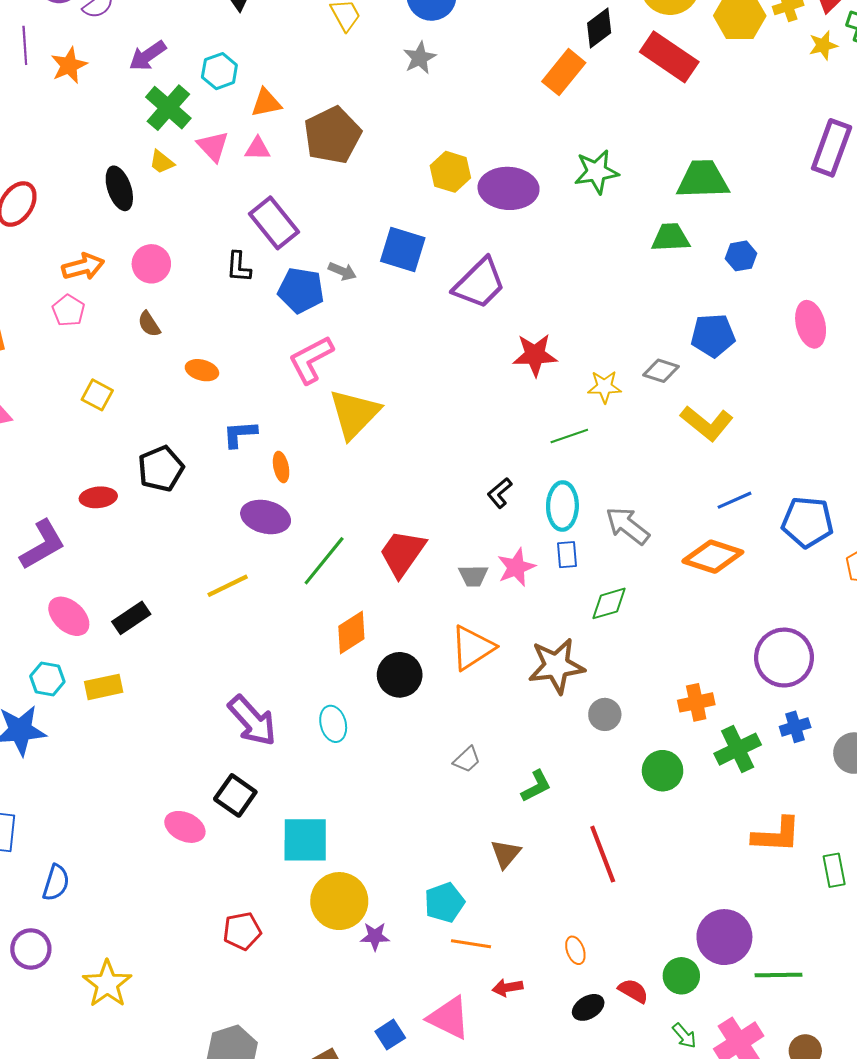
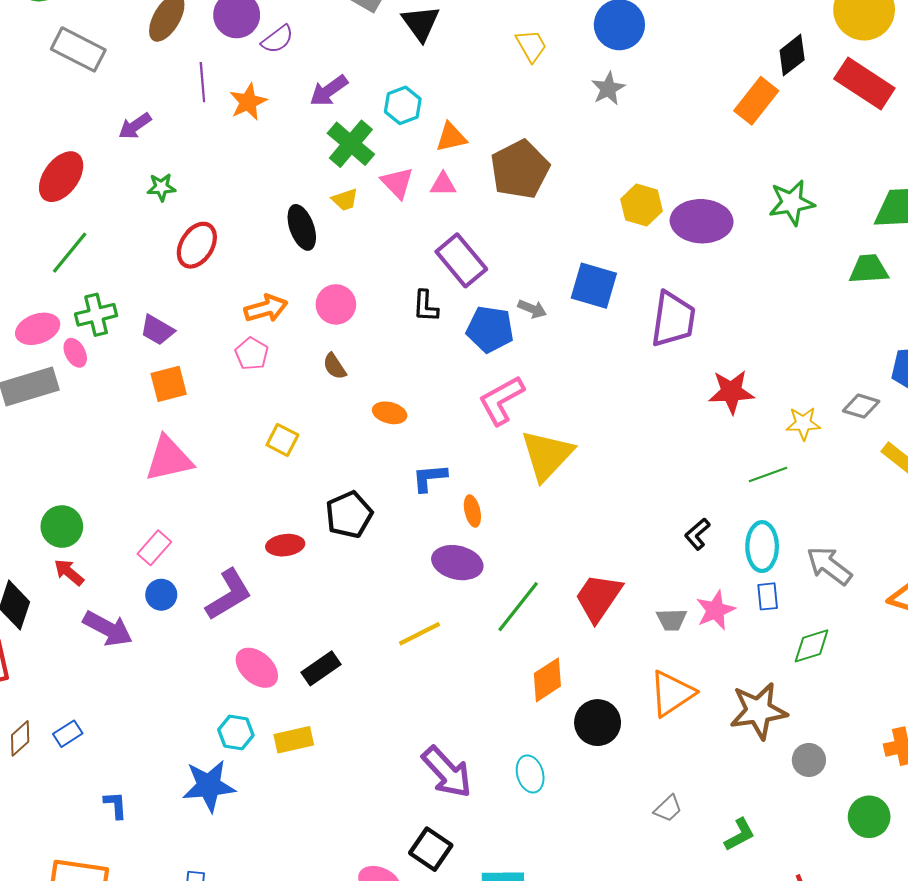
yellow trapezoid: (162, 162) -> (345, 200), turned -56
purple trapezoid: (479, 283) -> (673, 319), turned -36

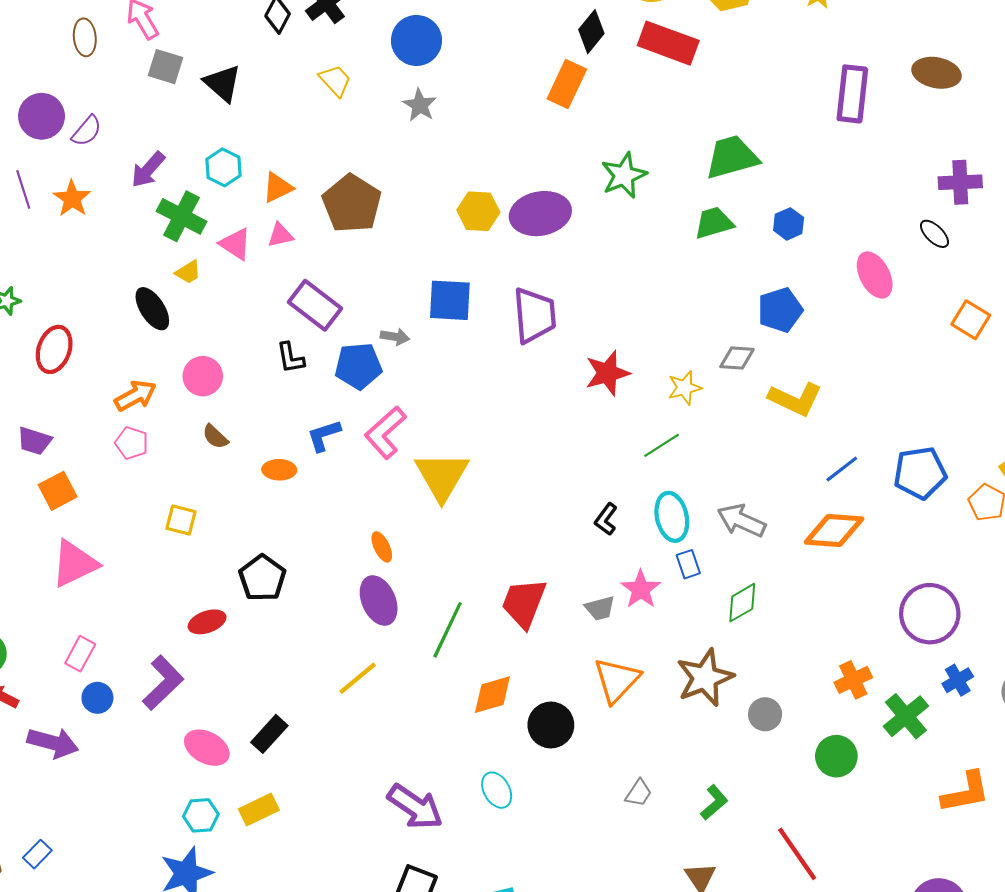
blue L-shape: (430, 478) -> (324, 435), moved
purple ellipse: (457, 563) -> (379, 600), turned 66
orange diamond: (547, 680) -> (492, 695), turned 30

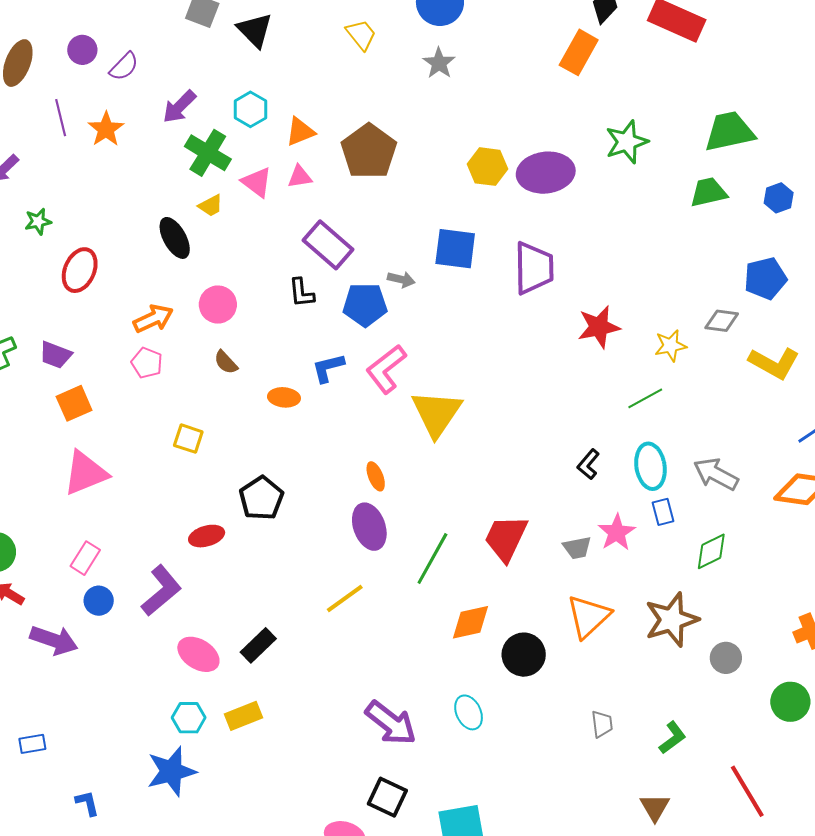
purple circle: (42, 116) -> (82, 50), size x0.7
gray trapezoid: (639, 793) -> (602, 724), turned -44
blue rectangle: (37, 854) -> (32, 744), turned 32

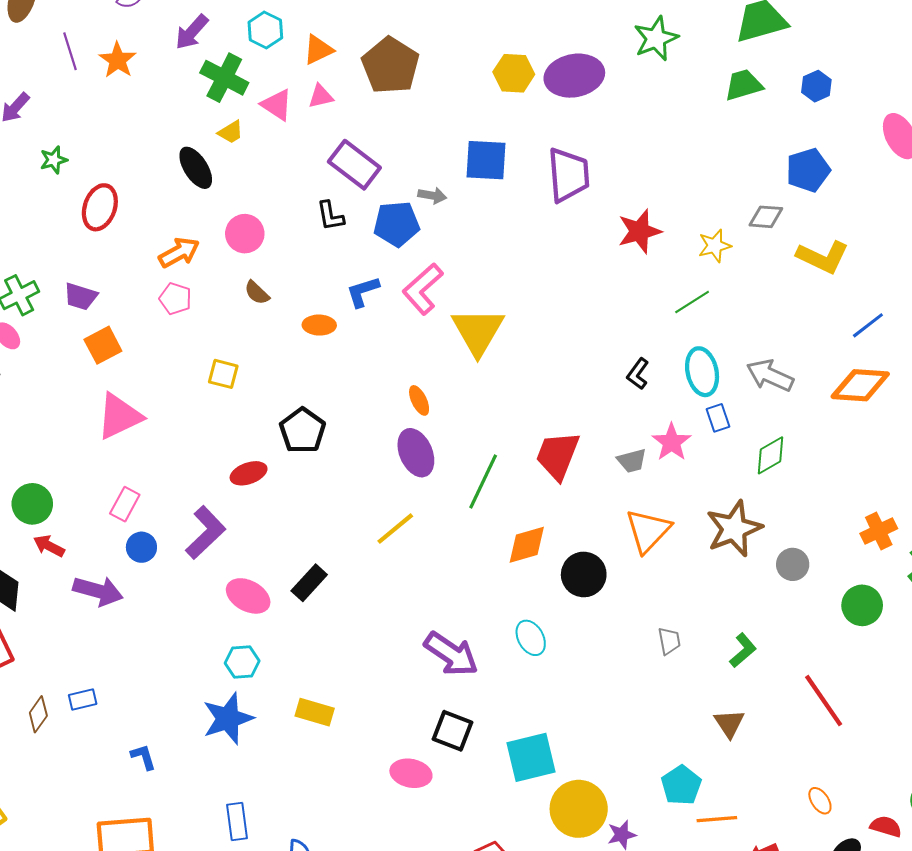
yellow rectangle: (244, 716) -> (315, 712), moved, turned 42

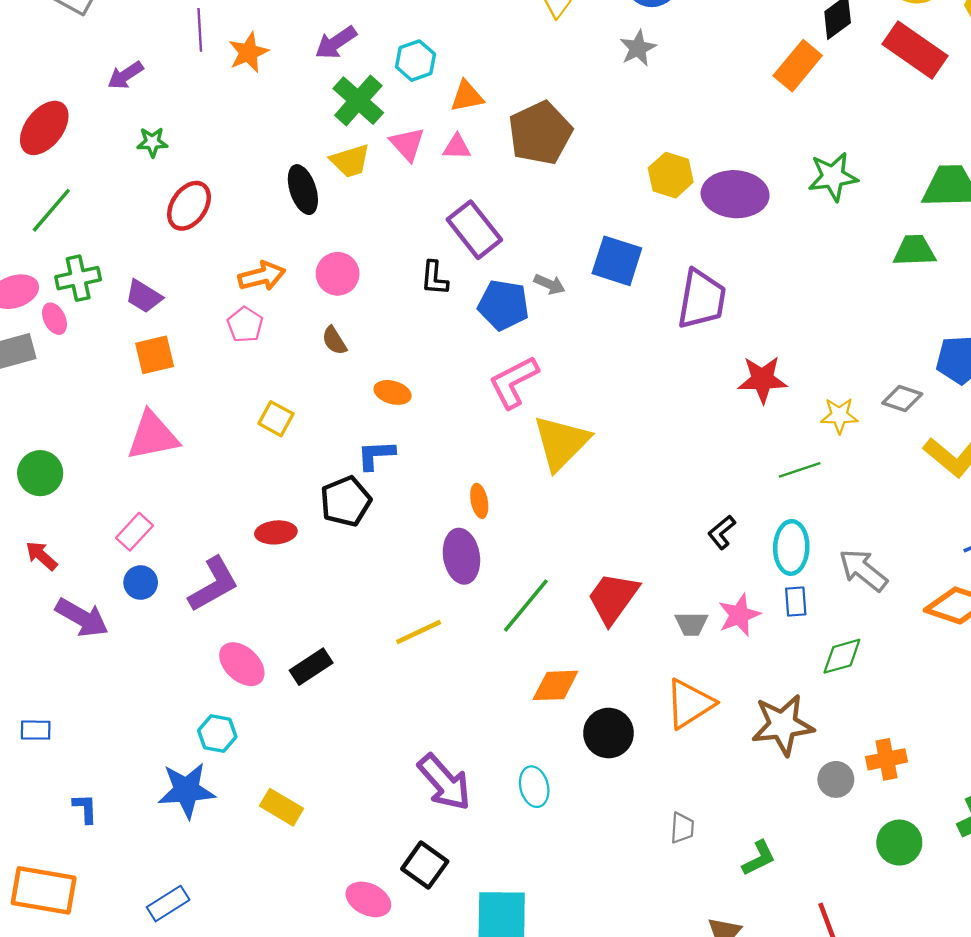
yellow trapezoid: (231, 132) -> (350, 161), size x1.4
blue L-shape: (363, 292) -> (376, 455), moved
green circle: (32, 504) -> (40, 473), moved
orange cross: (879, 531) -> (886, 759), moved
blue rectangle: (237, 822) -> (168, 904), turned 51

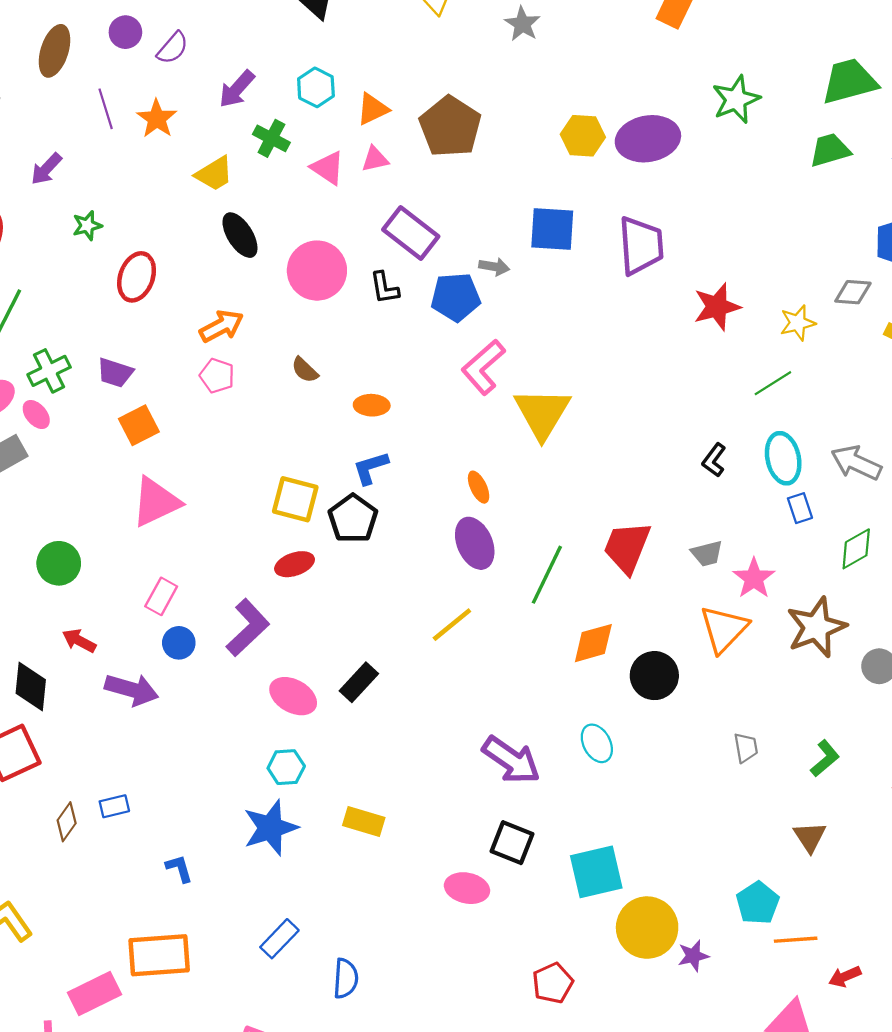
green cross: (358, 101) -> (271, 138), size x0.7
yellow trapezoid: (350, 161) -> (214, 174), moved
pink circle: (338, 274) -> (317, 271), moved, size x1.4
yellow square: (276, 419) -> (295, 499), moved, size x1.4
pink star: (739, 615) -> (754, 578), moved

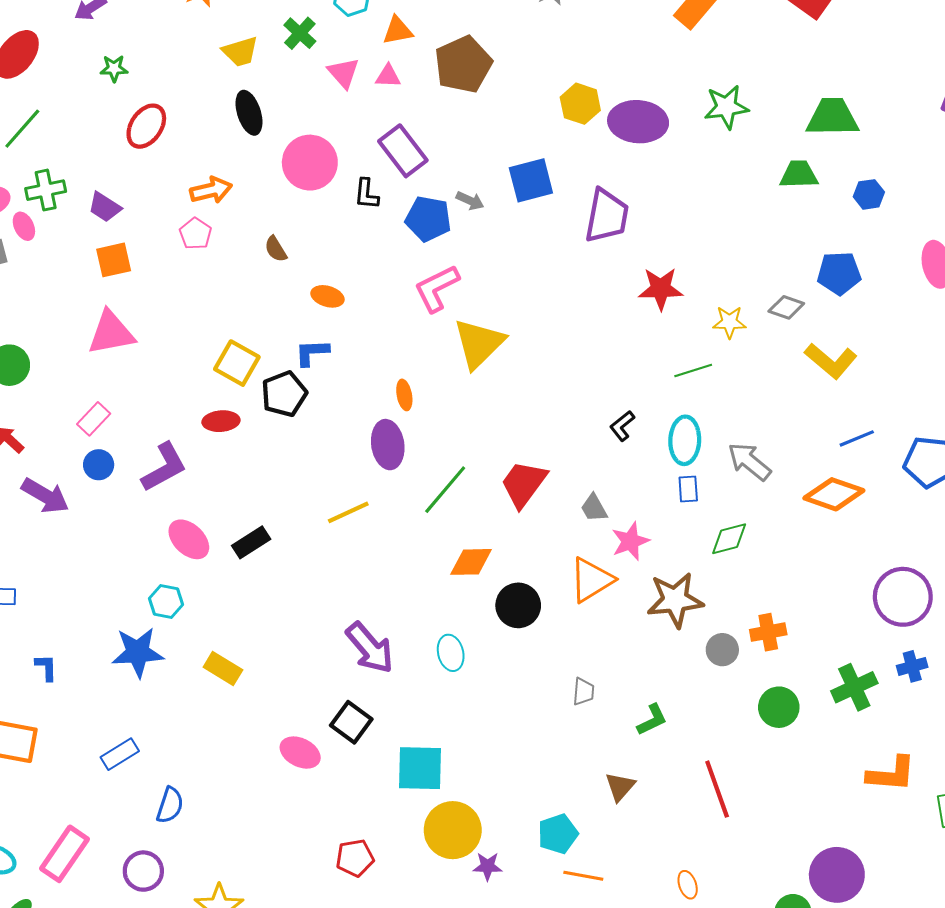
blue square: (552, 229) -> (531, 180), turned -33
gray trapezoid: (707, 553) -> (594, 508), turned 60

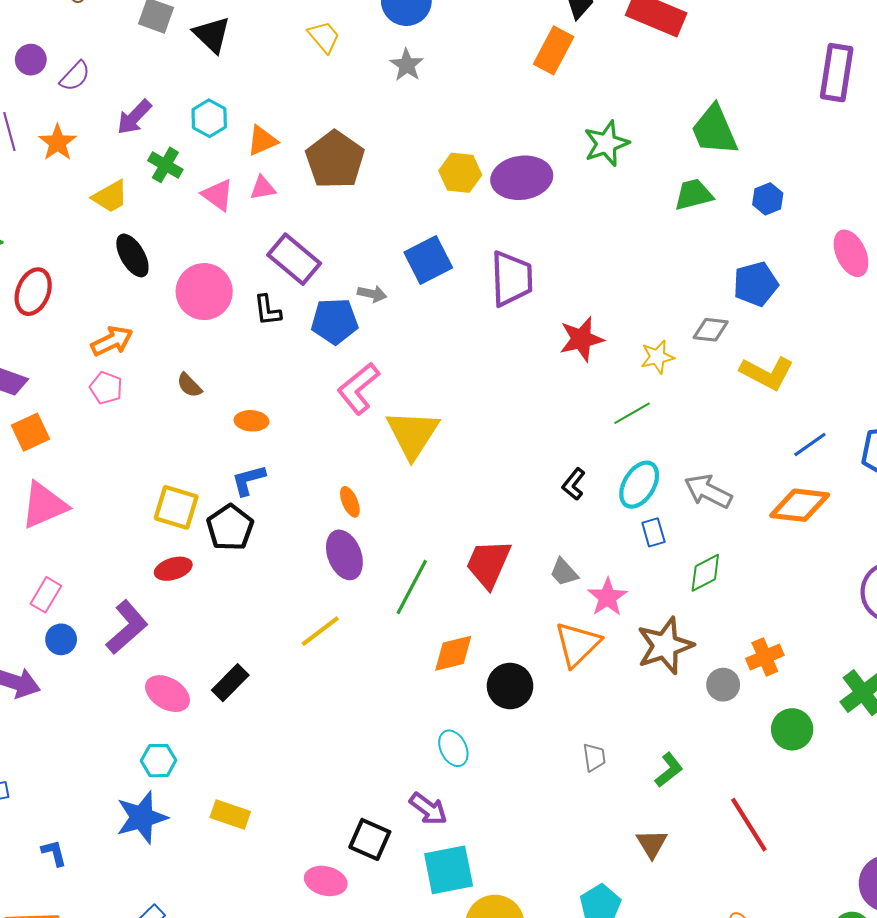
green trapezoid: (832, 117) -> (714, 130), turned -100
cyan ellipse: (685, 440) -> (639, 485), turned 42
purple arrow: (370, 648) -> (428, 809), moved, size x0.7

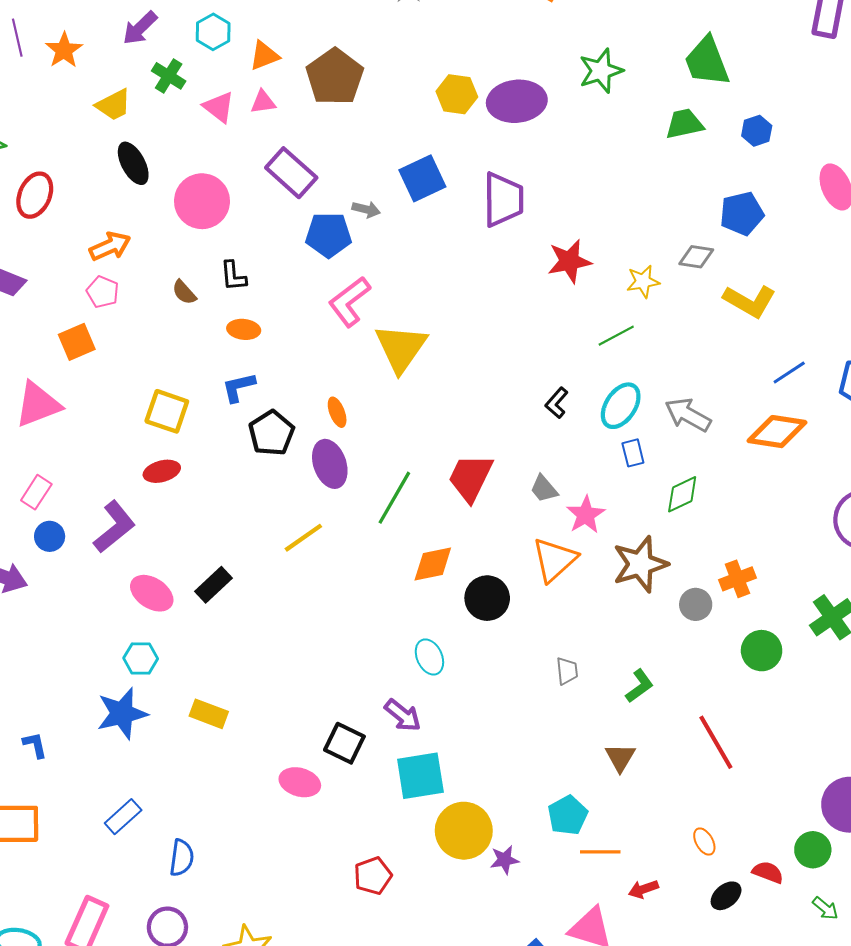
black L-shape: (267, 310) -> (233, 276), moved
orange square: (30, 432) -> (77, 342), moved
black pentagon: (230, 528) -> (271, 433), moved

